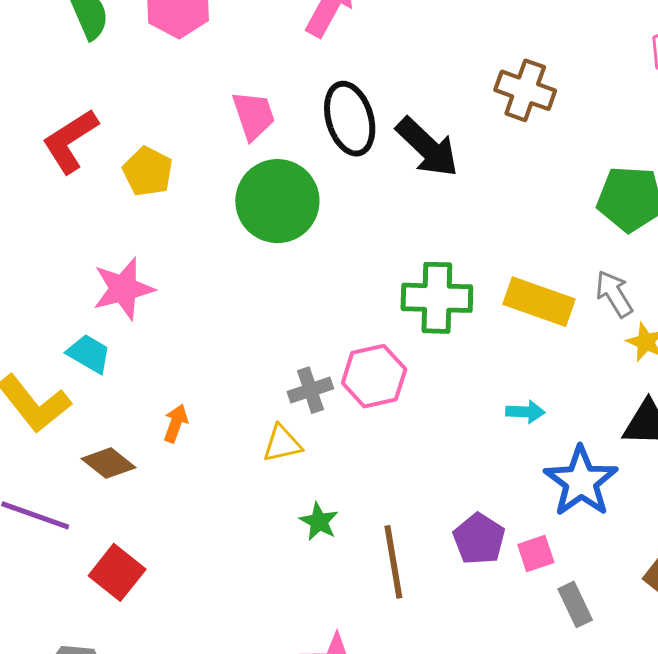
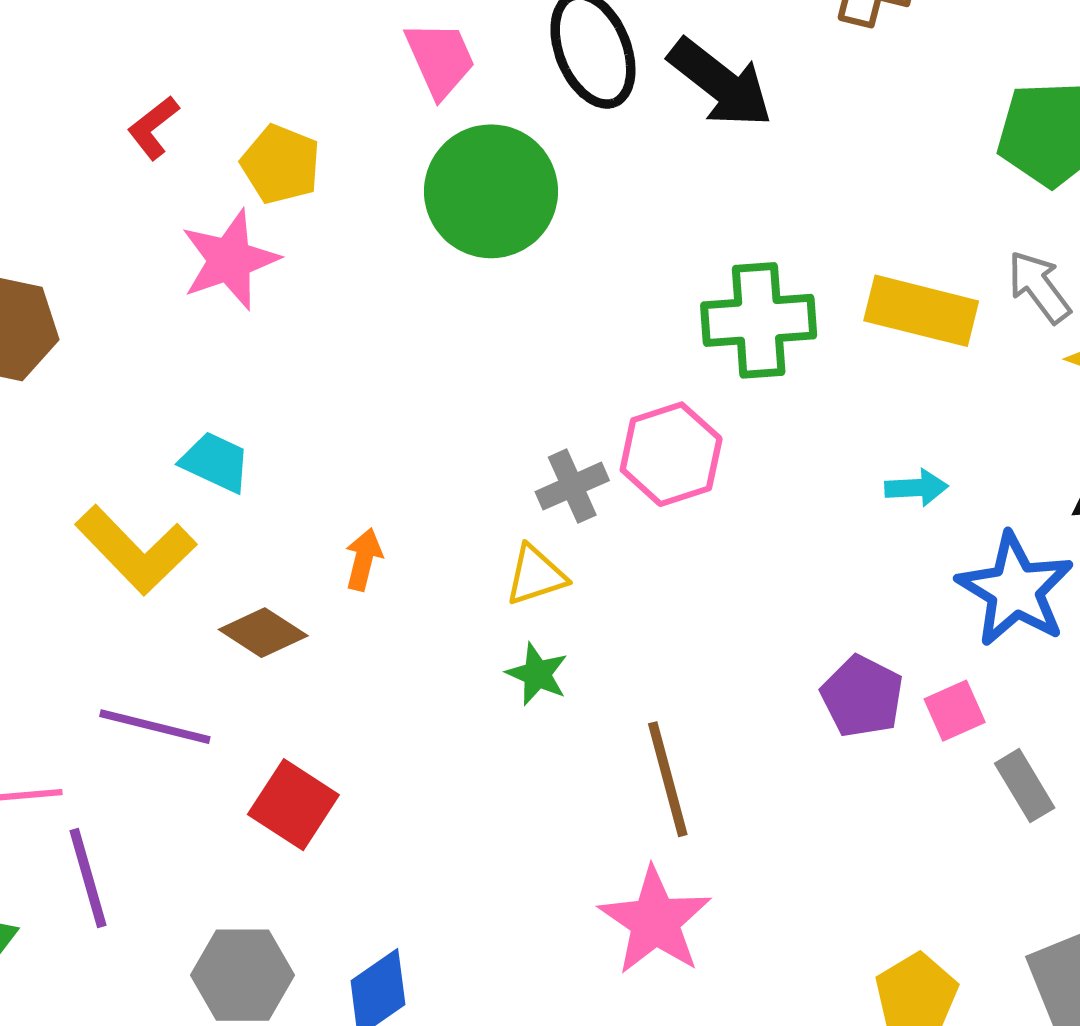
red L-shape: (70, 141) -> (153, 128), size x0.6
pink star: (123, 289) -> (230, 260), moved
green star: (319, 522) -> (537, 674), moved
brown line: (393, 562) -> (668, 779), moved

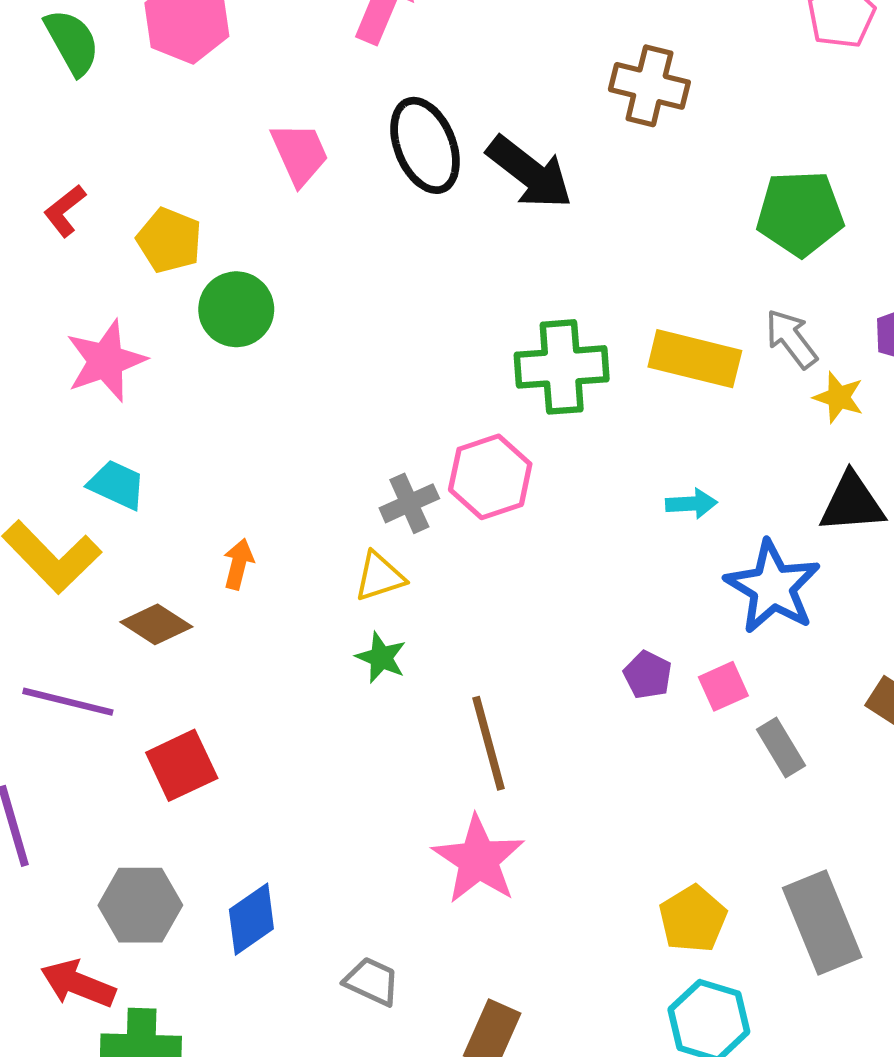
green circle: (491, 191) -> (236, 309), moved, size x0.7
pink star: (230, 260) -> (106, 361), moved
purple pentagon: (862, 696) -> (648, 675), size x0.7
red square: (293, 805) -> (182, 765), turned 32

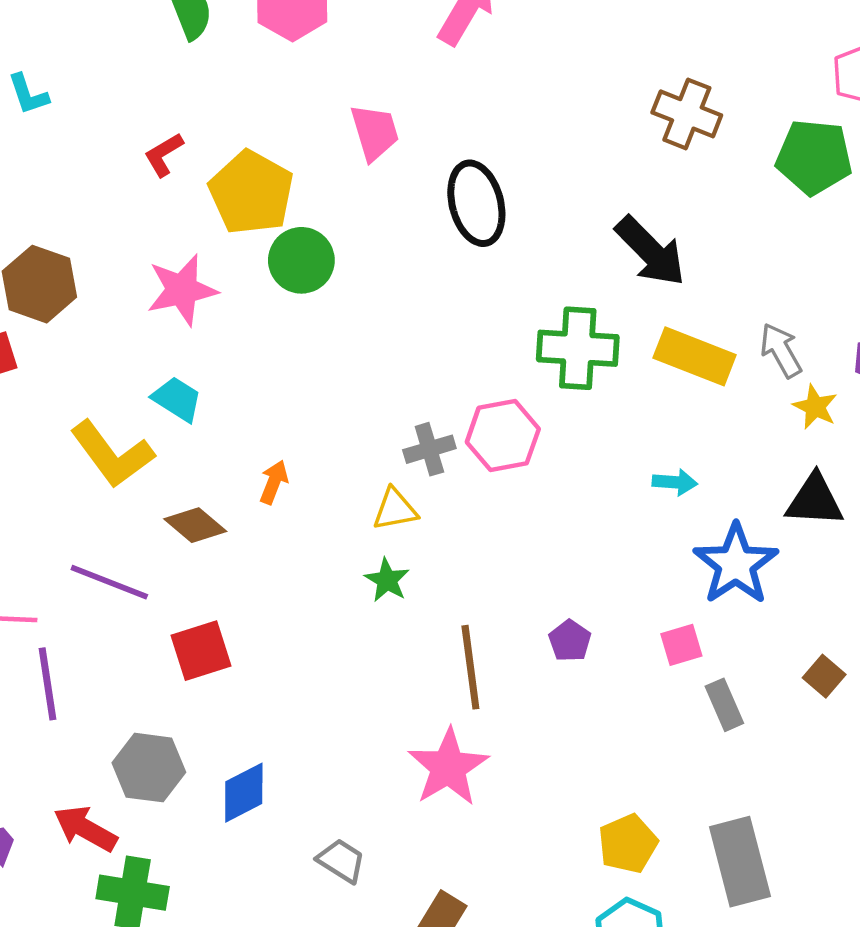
black ellipse: (425, 145) -> (476, 203), moved
black arrow: (530, 172) -> (650, 251), moved
green pentagon: (800, 213) -> (814, 157), moved
yellow pentagon: (169, 240) -> (251, 193), size x1.5
purple pentagon: (648, 675) -> (570, 641), moved

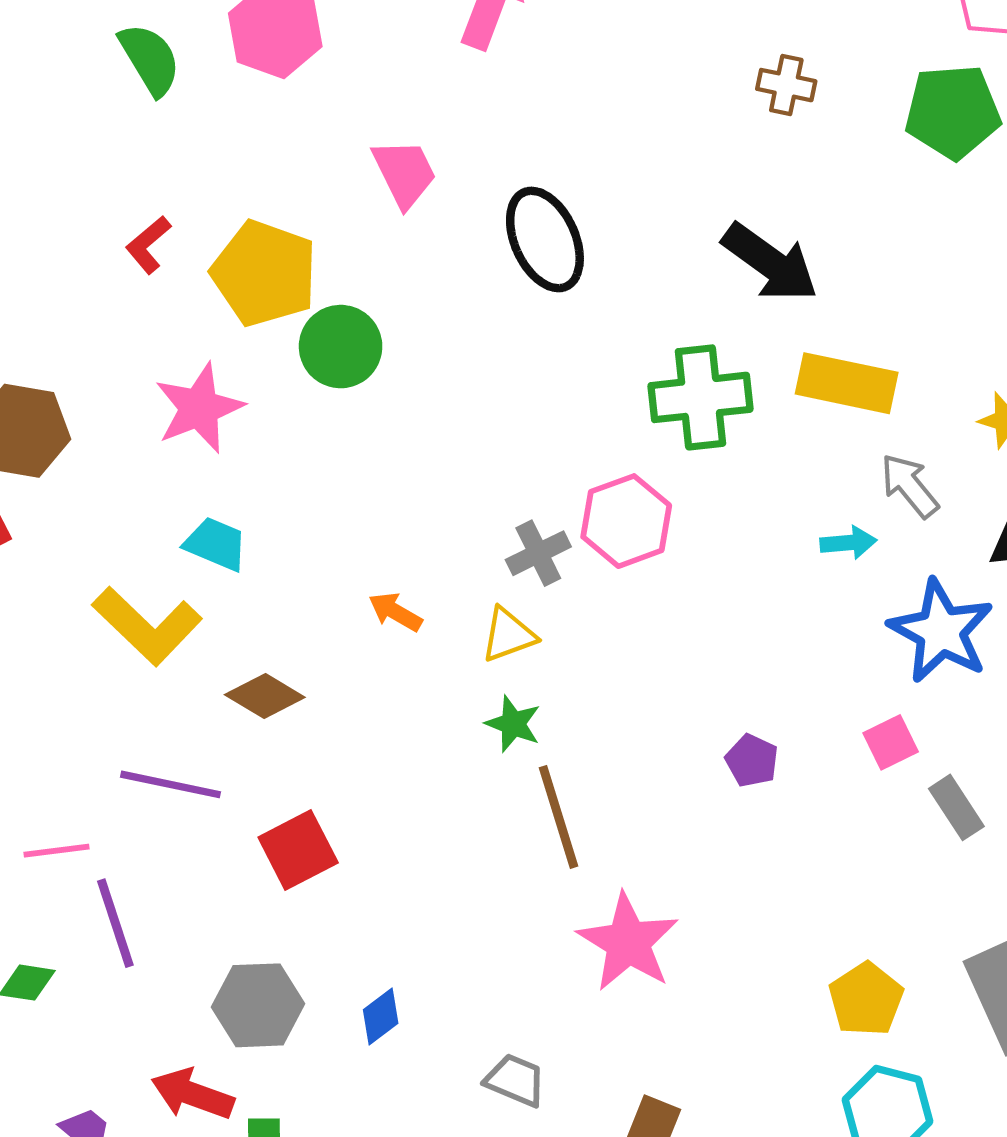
brown cross: (687, 114) -> (786, 85), size x0.7
gray arrow: (781, 350) -> (910, 486), moved
orange arrow: (274, 482) -> (395, 612), moved, turned -72
brown line: (470, 667) -> (558, 817), moved
blue diamond: (244, 793) -> (381, 1016), size x0.7

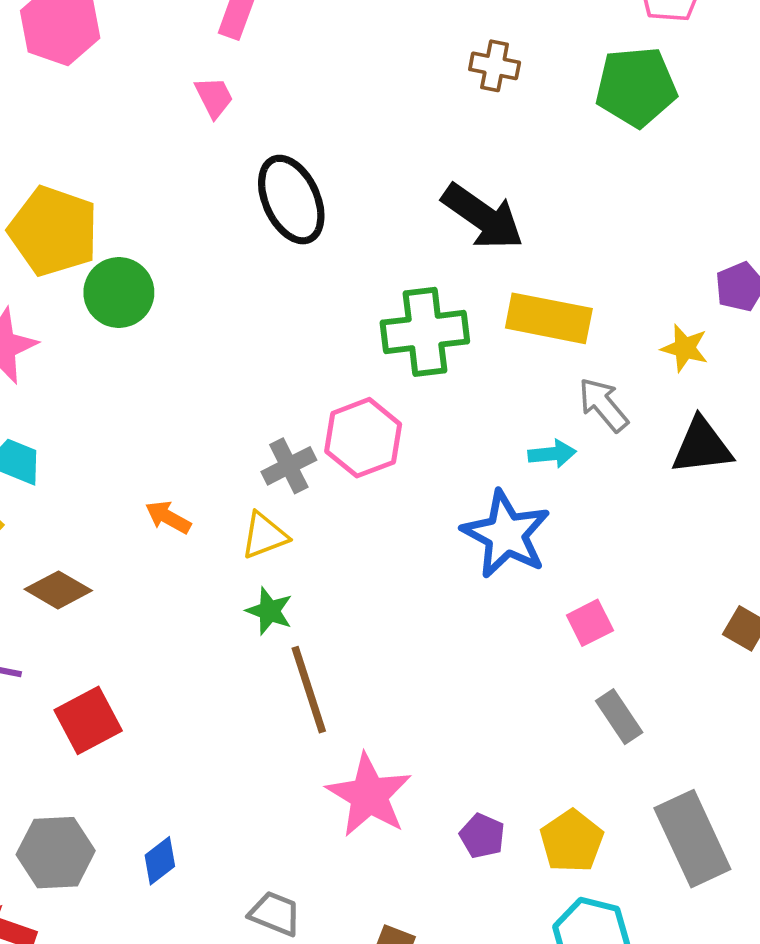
pink trapezoid: (404, 173) -> (214, 97), moved, size x0.7
blue star: (941, 631) -> (506, 534), moved
purple pentagon: (752, 761) -> (482, 836), moved
gray rectangle: (956, 807) -> (619, 717), moved

